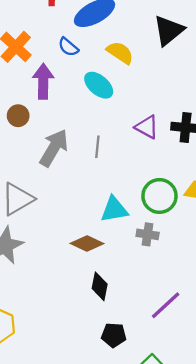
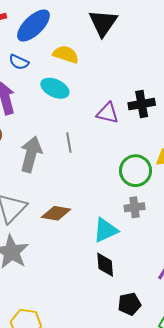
cyan triangle: (114, 209) -> (105, 230), moved
brown diamond: (87, 244) -> (56, 213), moved

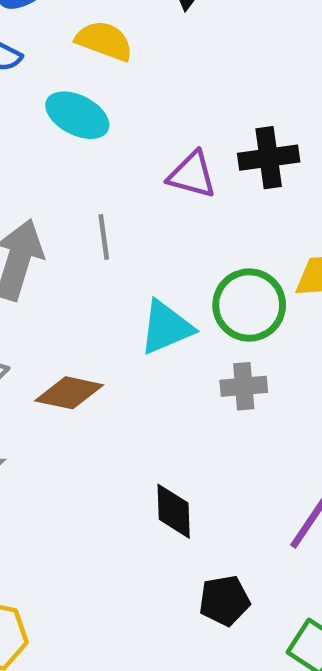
cyan triangle: (105, 230) -> (166, 327), moved

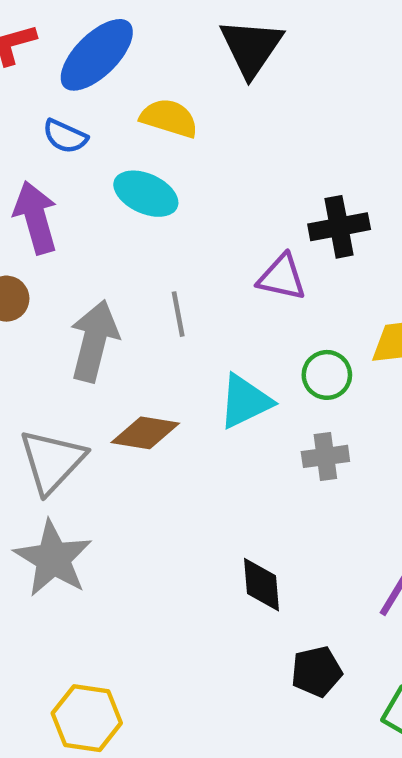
purple triangle: (192, 175) -> (282, 277), moved
green circle: (249, 305) -> (327, 375), size x0.7
brown diamond: (69, 393) -> (145, 433), moved

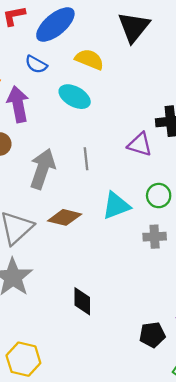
black diamond: (261, 585) -> (82, 301), moved
black pentagon: (317, 671) -> (152, 335), moved

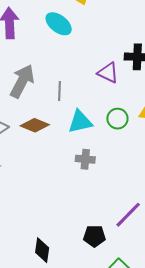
gray line: (86, 159) -> (59, 91), moved
gray cross: (155, 237) -> (85, 159), moved
black diamond: (82, 301) -> (42, 250), moved

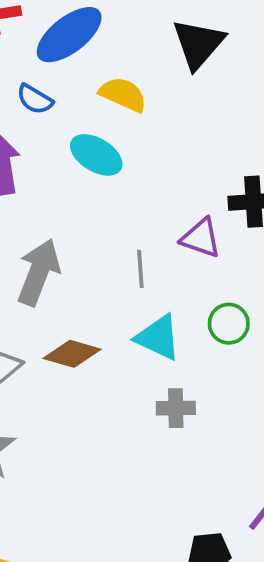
gray line: (59, 91) -> (140, 269), moved
cyan triangle: (80, 122) -> (158, 338), turned 44

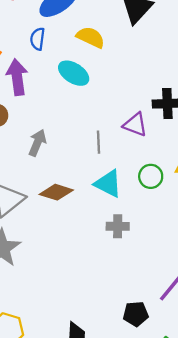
blue semicircle: (35, 99) -> (38, 39), turned 65
gray arrow: (39, 272) -> (37, 143), size x0.7

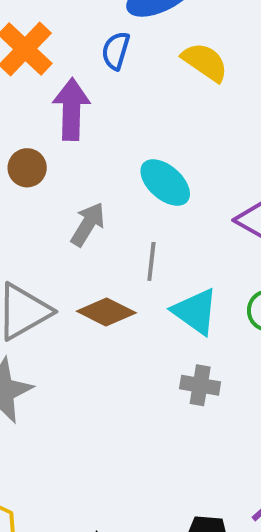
cyan ellipse: (74, 73) -> (165, 182), moved
gray line: (98, 142) -> (151, 261), moved

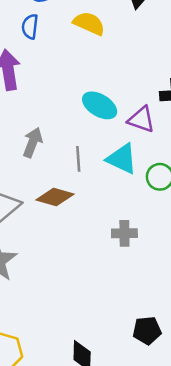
cyan ellipse: (165, 182) -> (100, 105), moved
cyan triangle: (195, 311) -> (122, 159), moved

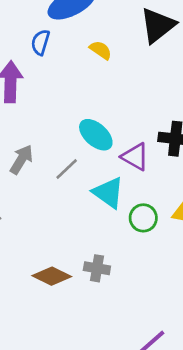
yellow semicircle: (89, 23) -> (101, 50), size x0.7
gray line: (78, 159) -> (67, 169), moved, turned 40
brown diamond: (55, 197) -> (52, 276), moved

